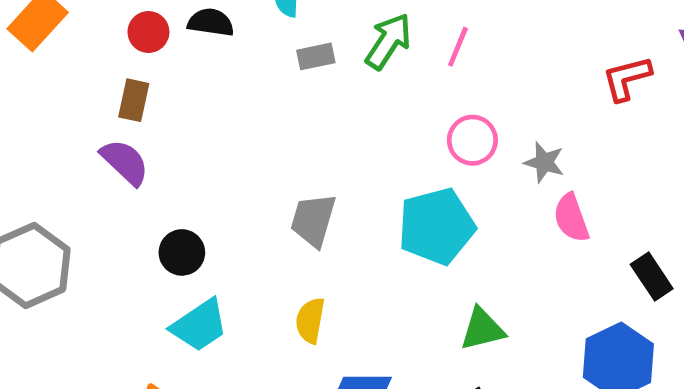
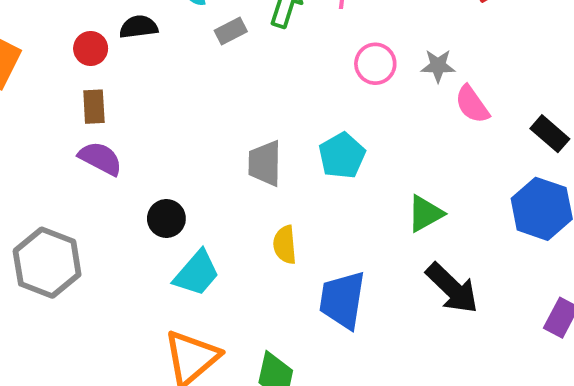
cyan pentagon: (436, 226) -> (342, 156), moved, size x0.7

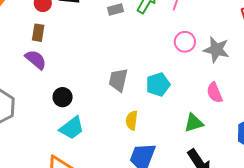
gray star: (438, 66) -> (216, 50), size x1.5
pink semicircle: (472, 104) -> (215, 93), moved
yellow semicircle: (285, 245) -> (132, 120), moved

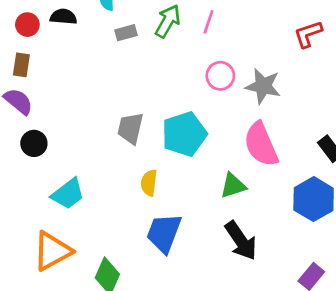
cyan pentagon: (158, 85) -> (184, 134), size x1.4
pink semicircle: (215, 93) -> (261, 144), size x1.6
black circle: (63, 97) -> (34, 143), moved

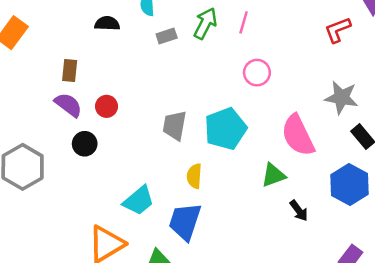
red circle: (27, 25) -> (107, 106), moved
gray star: (263, 86) -> (341, 98), moved
cyan trapezoid: (68, 194) -> (139, 201), moved
blue trapezoid: (164, 233) -> (185, 222), moved
black arrow: (241, 241) -> (299, 211), moved, size x0.6

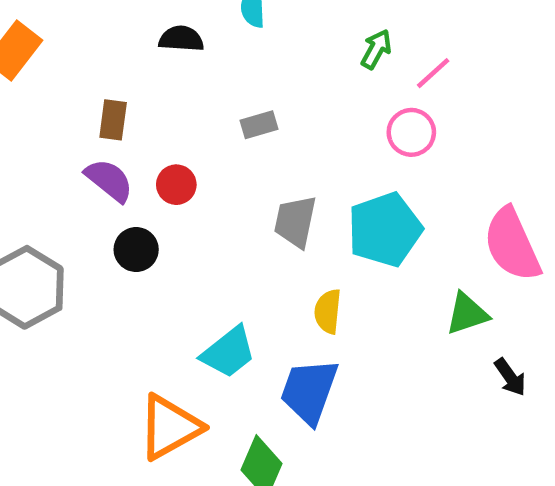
pink line: (244, 22) -> (433, 73), moved, turned 30
green arrow: (205, 23) -> (376, 49), moved, size x0.7
gray rectangle: (167, 36) -> (259, 125), moved
pink circle: (257, 73) -> (411, 132), moved

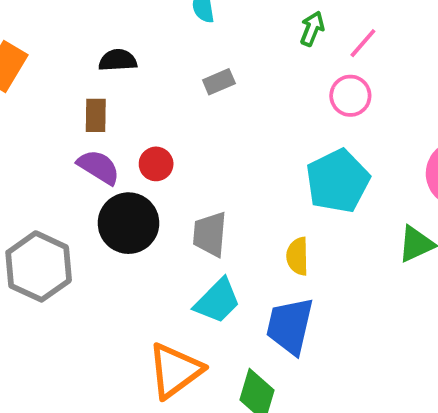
black semicircle: (181, 39) -> (118, 60), moved
gray rectangle: (259, 125) -> (219, 82), moved
gray trapezoid: (295, 222) -> (210, 234), moved
black circle: (136, 250) -> (128, 223), size x1.6

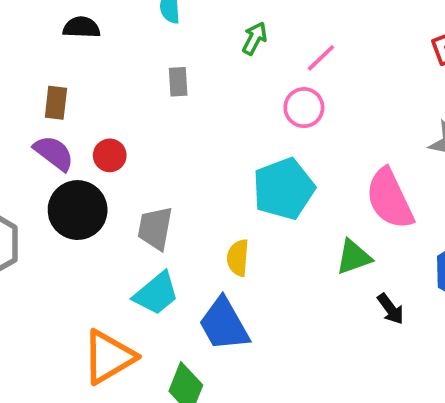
green arrow: (312, 29) -> (255, 38), moved
black semicircle: (118, 60) -> (82, 27), moved
gray rectangle: (219, 82) -> (178, 82), turned -76
blue trapezoid: (290, 326) -> (224, 324), turned -48

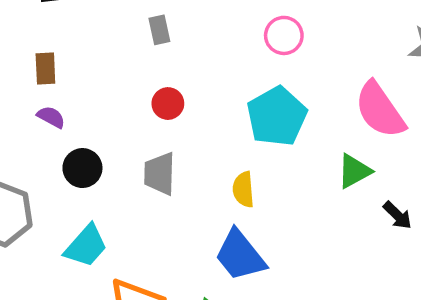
purple semicircle: (54, 153) -> (51, 117), size x0.7
red circle: (110, 155) -> (168, 104), moved
black circle: (78, 210) -> (82, 168), size x0.7
cyan trapezoid: (156, 294) -> (86, 246), moved

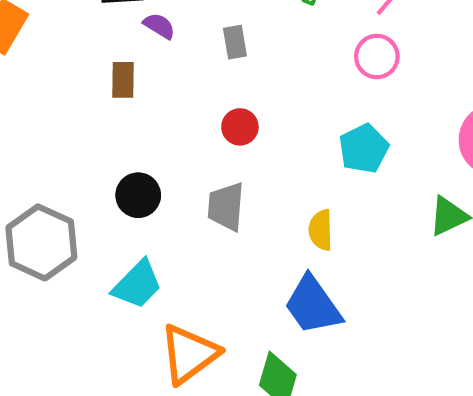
brown rectangle: (45, 69) -> (123, 80), moved
cyan pentagon: (277, 116) -> (364, 149), size x0.7
purple semicircle: (51, 117) -> (159, 26), moved

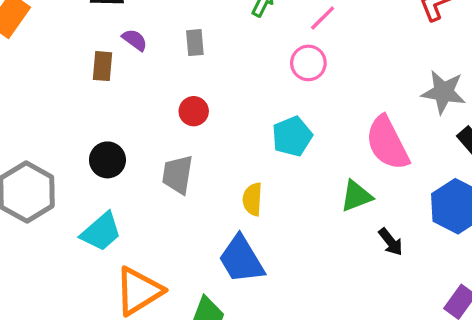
purple semicircle: (159, 26) -> (135, 40), moved

